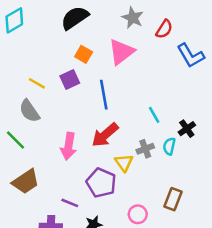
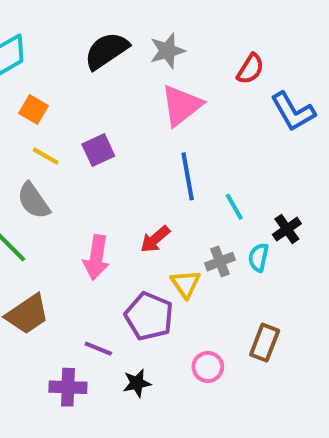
gray star: (133, 18) -> (167, 51), moved, turned 30
orange square: (84, 54) -> (33, 109), moved
blue line: (104, 95) -> (188, 176), moved
red arrow: (105, 135) -> (155, 239), size x0.7

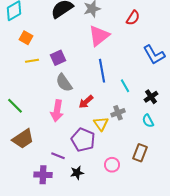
blue L-shape: (293, 111) -> (154, 55), moved
yellow line: (46, 156) -> (32, 61), turned -40
gray semicircle: (33, 201) -> (64, 83), moved
cyan semicircle: (259, 257) -> (148, 121), moved, turned -40

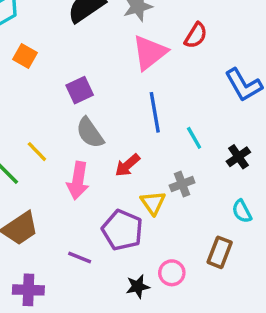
red semicircle: (133, 18) -> (196, 35), moved
yellow line: (32, 61) -> (37, 152), moved, turned 56
cyan semicircle: (148, 121) -> (242, 211), moved
black star: (77, 173) -> (138, 286), moved
purple cross: (43, 175) -> (28, 290), moved

